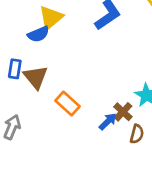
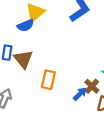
orange rectangle: (68, 103) -> (48, 80), turned 60

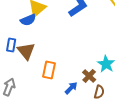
blue arrow: (80, 94) -> (71, 88), moved

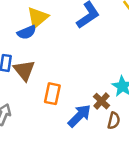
blue arrow: (71, 88) -> (79, 116), size x1.5

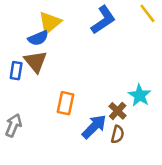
brown triangle: (24, 70) -> (36, 62), moved
brown semicircle: (114, 121) -> (118, 134), moved

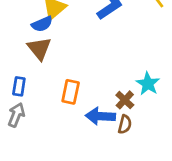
blue rectangle: (16, 71) -> (19, 86), moved
blue arrow: (94, 127) -> (100, 116), turned -132

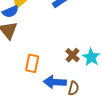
brown cross: (125, 100) -> (73, 55), moved

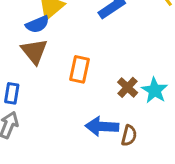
orange rectangle: (32, 63) -> (79, 69), moved

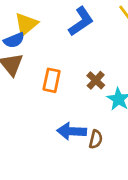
brown cross: (128, 87) -> (96, 80), moved

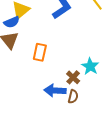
brown cross: (96, 80) -> (73, 77), moved

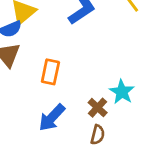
blue arrow: (55, 91) -> (52, 118), moved, turned -50

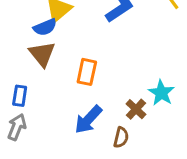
brown semicircle: (98, 135) -> (121, 137), moved

